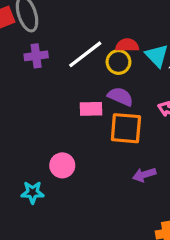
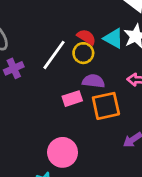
red semicircle: (127, 45) -> (86, 37), turned 48
pink circle: (62, 165) -> (63, 152), size x1.4

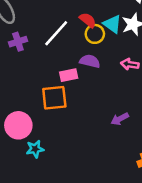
yellow circle: (83, 53) -> (95, 34), moved
orange square: (106, 106) -> (54, 98), moved
pink circle: (63, 152) -> (18, 125), moved

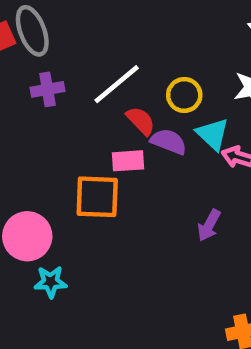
red semicircle: (88, 20) -> (141, 121), moved
cyan triangle: (112, 24) -> (213, 134), moved
purple arrow: (120, 119) -> (209, 225), moved, turned -42

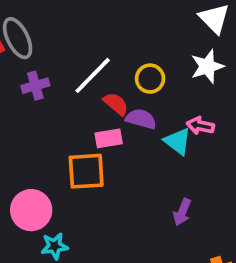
cyan triangle: (213, 134) -> (178, 141), moved
purple arrow: (209, 225) -> (182, 212), moved

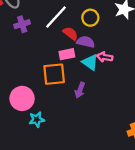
pink arrow: (200, 126) -> (105, 57), moved
cyan triangle: (178, 141) -> (90, 62), moved
purple arrow: (182, 212) -> (80, 90), moved

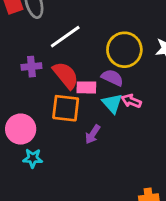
white line: (56, 17) -> (65, 37), moved
yellow circle: (90, 18) -> (124, 50), size x1.6
purple cross: (22, 24) -> (31, 67), moved
red semicircle: (70, 33) -> (66, 75), moved, size x1.5

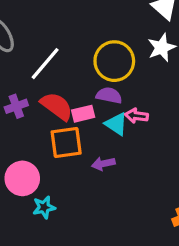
purple arrow: (93, 134) -> (103, 164), turned 60

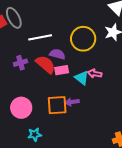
white line: (45, 64) -> (40, 37), turned 35
purple semicircle: (109, 95) -> (57, 54), moved
orange square: (66, 143) -> (57, 105), moved
cyan star: (44, 207) -> (35, 135), moved

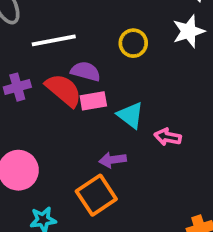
yellow circle: (83, 39) -> (133, 43), size x0.6
pink arrow: (95, 74) -> (168, 137), moved
orange square: (57, 105) -> (96, 195), moved, turned -30

